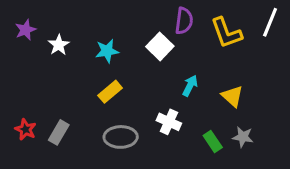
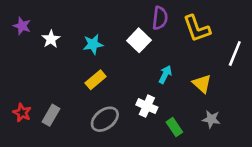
white line: (270, 22) -> (235, 53), moved
purple star: (26, 30) -> (22, 26), turned -30
gray ellipse: (121, 137) -> (105, 119), turned -36
green rectangle: (213, 142) -> (174, 127), moved

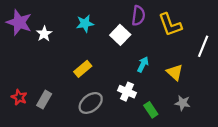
purple star: (22, 26) -> (19, 22), size x1.6
cyan star: (93, 44) -> (85, 24), moved

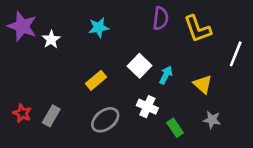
white square: (120, 35) -> (139, 66), moved

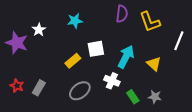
purple star: (22, 26) -> (17, 43), moved
white square: (139, 66) -> (96, 49), moved, turned 36
cyan arrow: (166, 75) -> (126, 57), size x1.6
gray star: (212, 120) -> (155, 97), moved

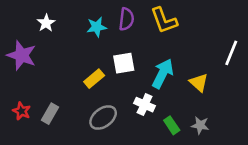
purple semicircle: (122, 14) -> (126, 19), moved
yellow L-shape: (150, 22) -> (164, 20), moved
white star: (39, 30) -> (46, 23), moved

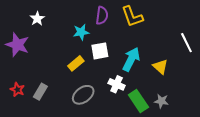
cyan star: (97, 27) -> (81, 32), moved
white line: (231, 53) -> (186, 43), turned -48
green rectangle: (172, 125) -> (138, 101), size x1.5

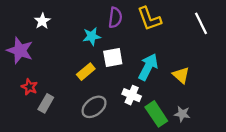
white line: (186, 43) -> (201, 23), moved
red star: (17, 90) -> (29, 87), moved

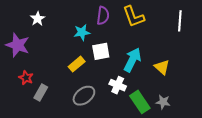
white line: (201, 23) -> (180, 21), turned 30

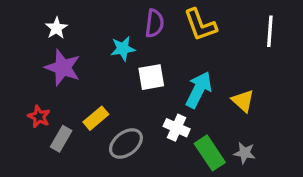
purple star: (18, 45) -> (63, 68), moved
yellow rectangle: (77, 64) -> (96, 118), moved

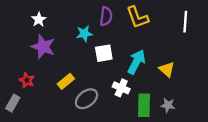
gray rectangle: (61, 139) -> (13, 103), moved
green rectangle: (210, 153) -> (144, 105), turned 35

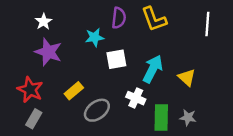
red star: (27, 80) -> (30, 90), size x1.5
gray rectangle: (13, 103) -> (34, 119), moved

